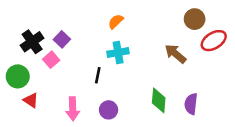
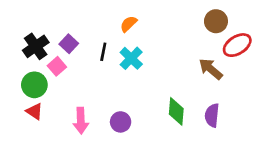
cyan cross: (118, 53) -> (131, 58), turned -36
brown arrow: (175, 54) -> (211, 69), moved
black line: (98, 75) -> (103, 52), moved
green circle: (18, 76) -> (34, 85), moved

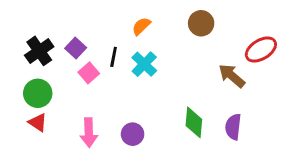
brown circle: (216, 21) -> (201, 23), moved
pink square: (57, 66) -> (89, 73), moved

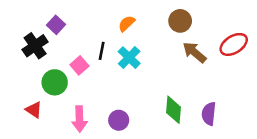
purple square: (76, 48) -> (56, 25), moved
brown arrow: (232, 76) -> (194, 52), moved
green circle: (38, 93) -> (55, 82), moved

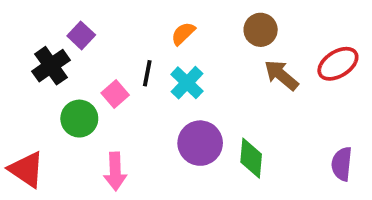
red triangle: (34, 110) -> (26, 170), moved, size x1.5
purple semicircle: (209, 114) -> (342, 164), moved
purple circle: (119, 120) -> (200, 143), moved, size x1.5

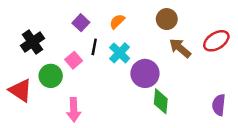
purple square: (81, 35) -> (81, 23), moved
purple circle: (200, 143) -> (145, 73), moved
red triangle: (26, 170) -> (20, 90), moved

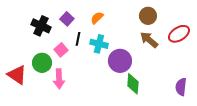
brown circle: (167, 19) -> (148, 16), moved
black cross: (33, 42) -> (41, 26), moved, turned -30
cyan cross: (120, 53) -> (99, 44), turned -30
pink arrow: (74, 110) -> (59, 79), moved

